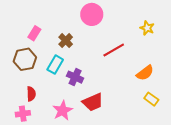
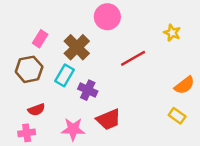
brown cross: (66, 41) -> (77, 47), size x1.5
orange semicircle: (145, 73) -> (184, 85), moved
red semicircle: (31, 94) -> (36, 110), turned 72
pink star: (63, 111) -> (73, 129), turned 30

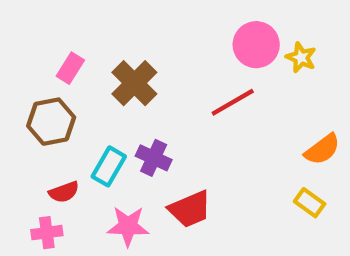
pink circle: (107, 17) -> (256, 45), moved
cyan rectangle: (65, 75) -> (109, 166), moved

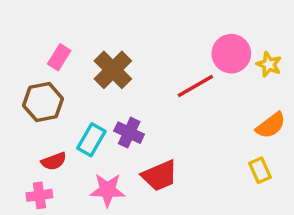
pink circle: (256, 45) -> (231, 54), moved
yellow star: (301, 57) -> (269, 64), moved
yellow rectangle: (310, 203) -> (260, 170), turned 30

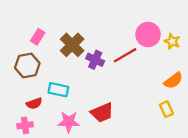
purple cross: (129, 133) -> (95, 60), moved
cyan rectangle: (91, 140) -> (58, 90), turned 72

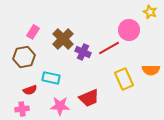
yellow star: (172, 41) -> (150, 12), moved
orange semicircle: (173, 80) -> (151, 70), turned 36
yellow rectangle: (166, 109) -> (124, 79), moved, size x1.5

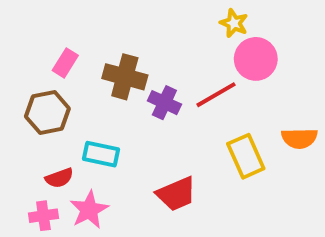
yellow star: (150, 12) -> (234, 23), moved
brown cross: (63, 39) -> (125, 77), turned -30
pink star: (60, 106) -> (89, 210), moved, turned -30

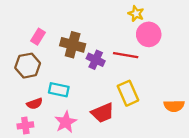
red line: (216, 95) -> (126, 55), turned 40
orange semicircle: (299, 138) -> (174, 106), moved
yellow rectangle: (246, 156) -> (128, 93), moved
pink star: (89, 210) -> (66, 122), moved

